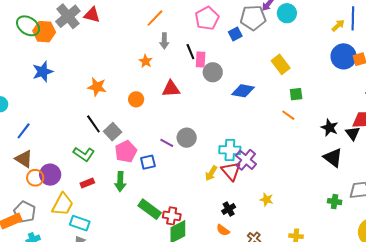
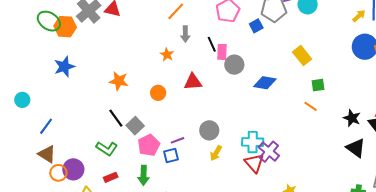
purple line: (167, 143) -> (178, 140), moved, turned -48
yellow arrow: (211, 173) -> (216, 153), moved

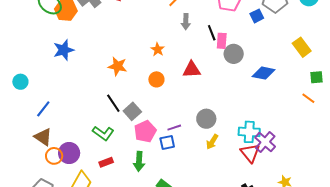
orange star: (167, 55) -> (158, 49), moved

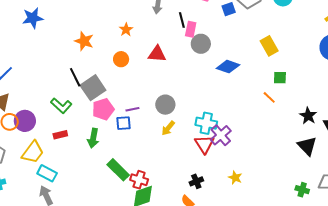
gray square: (132, 111) -> (93, 88), size x1.4

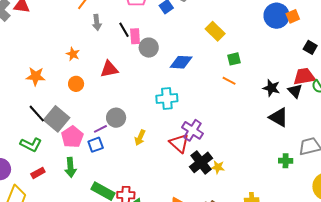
gray circle: (165, 105) -> (116, 118), moved
cyan cross: (206, 123) -> (167, 98), moved
black cross: (196, 181) -> (201, 162), moved, size x1.6

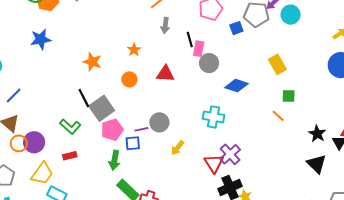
green arrow: (70, 167) -> (114, 160), moved

